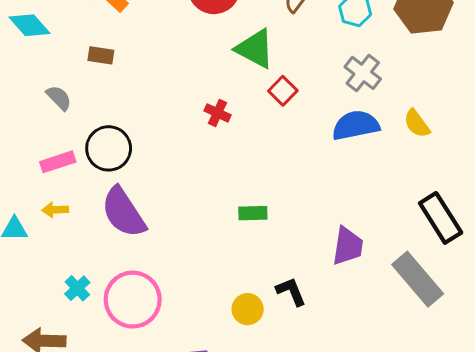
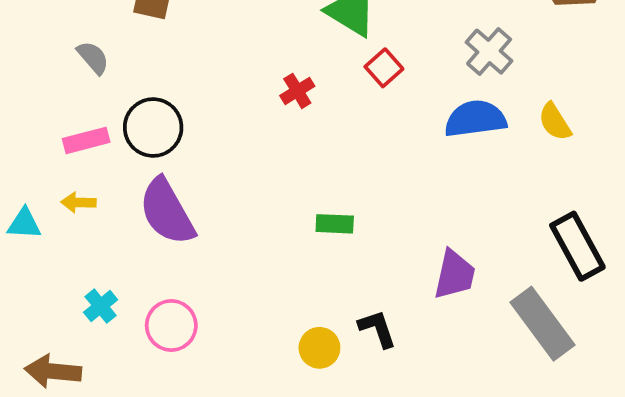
red cross: (217, 113) -> (297, 91), turned 30
pink circle: (133, 300) -> (171, 325), size x0.7

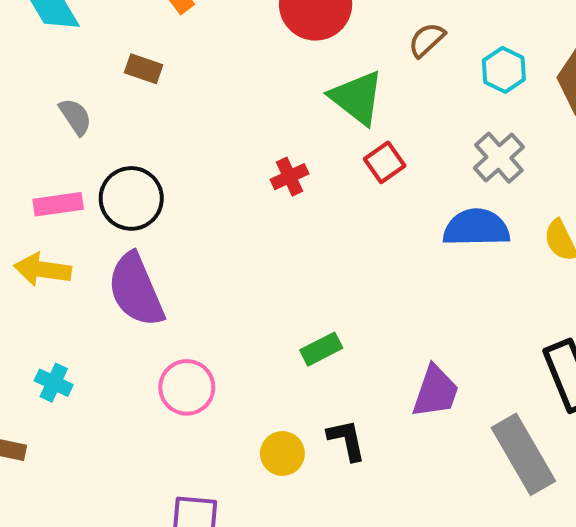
yellow arrow: (78, 202) -> (43, 269), size x1.5
green rectangle: (335, 224) -> (321, 349), moved, turned -36
cyan cross: (101, 306) -> (54, 383), turned -32
pink circle: (171, 325) -> (187, 387), moved

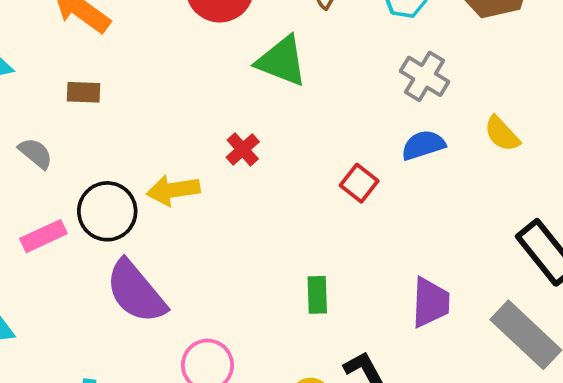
red square: (385, 162) -> (359, 183), moved
blue semicircle: (476, 228) -> (423, 145), size x0.7
yellow arrow: (43, 269) -> (173, 190), moved
green rectangle: (321, 349) -> (317, 295), turned -48

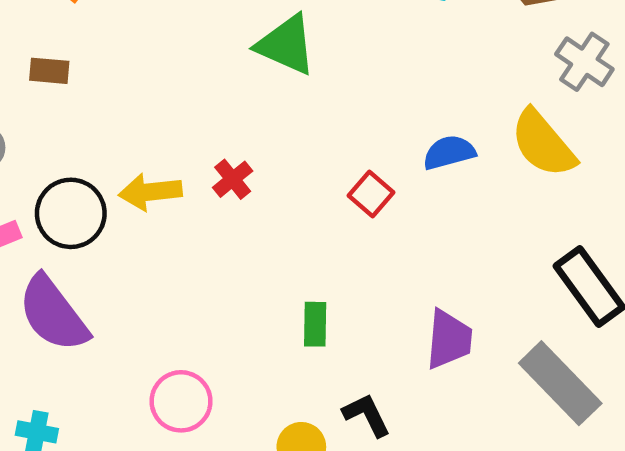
gray cross: (425, 76) -> (584, 62), moved
yellow semicircle: (502, 134) -> (543, 143), size x1.6
red cross: (243, 149) -> (233, 179), moved
purple semicircle: (136, 292) -> (53, 314), moved

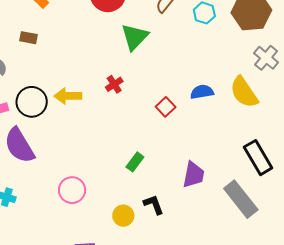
green triangle: (286, 45) -> (135, 37), turned 44
red cross: (233, 179) -> (114, 84), moved
green rectangle: (315, 324) -> (135, 162), turned 30

